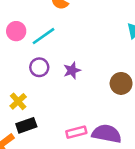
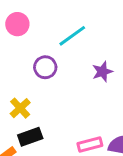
cyan line: (43, 36) -> (72, 36), moved
purple star: (72, 70) -> (102, 72), moved

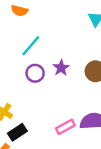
purple circle: (45, 67) -> (35, 73), moved

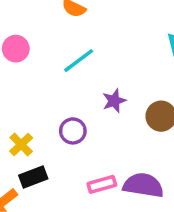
purple circle: (35, 73) -> (73, 131), moved

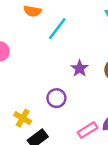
cyan line: (79, 61) -> (57, 29), moved

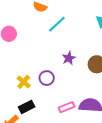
yellow cross: (23, 118) -> (24, 82), moved

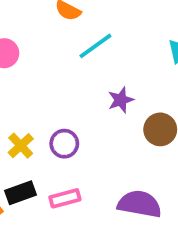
purple star: (69, 58) -> (121, 100), moved
pink rectangle: (67, 107) -> (65, 198), moved

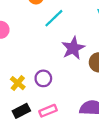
purple star: (121, 100) -> (73, 48), size x1.5

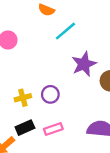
yellow cross: (18, 83) -> (23, 98), turned 32

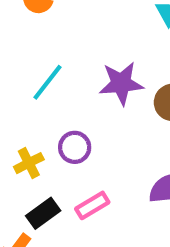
cyan line: (65, 31) -> (48, 82), moved
purple star: (84, 64) -> (121, 83), turned 30

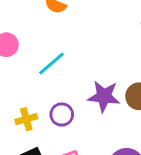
purple star: (121, 83) -> (104, 96), moved

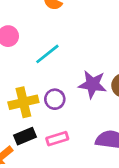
yellow cross: (26, 119) -> (23, 102), size x1.5

